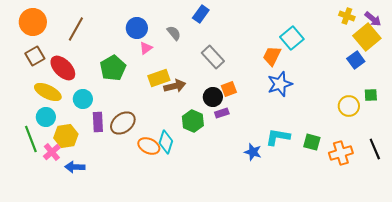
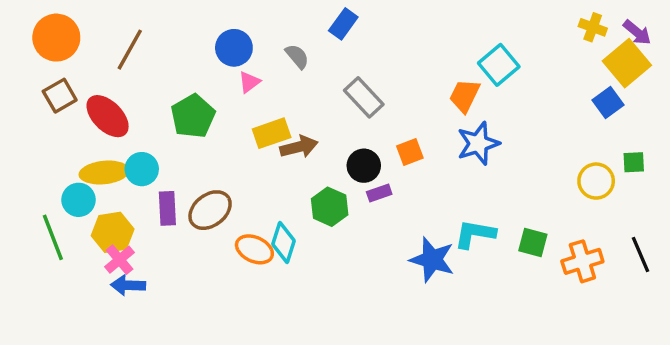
orange square: (229, 89) -> (410, 152), moved
yellow ellipse: (48, 92) -> (104, 172), moved, turned -32
pink cross: (52, 152) -> (120, 260), moved
blue star: (253, 152) -> (432, 260), size x1.5

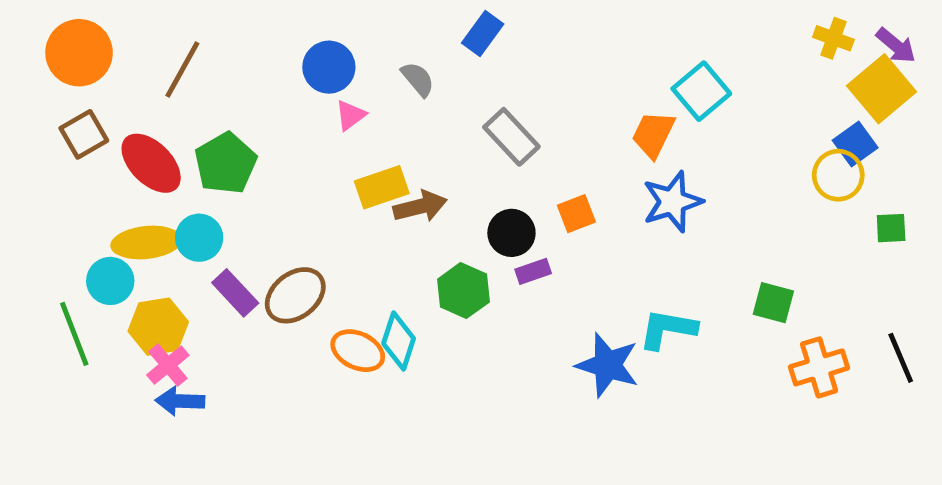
green pentagon: (193, 116) -> (226, 163), moved
yellow circle: (596, 181) -> (838, 175), moved
purple rectangle: (167, 208) -> (235, 293), turned -40
green square: (533, 243) -> (773, 303), moved

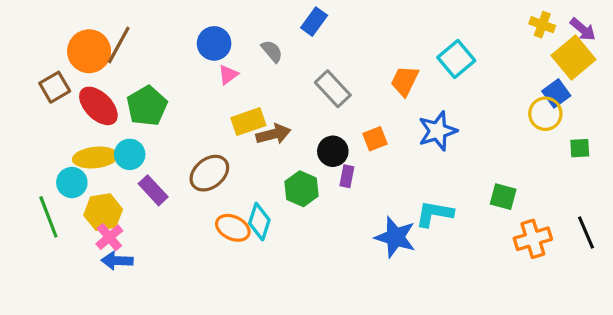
orange circle: (79, 53) -> (89, 51), moved
orange trapezoid: (653, 134) -> (405, 81), moved
purple rectangle: (533, 271) -> (347, 176), turned -60
brown ellipse: (295, 295) -> (209, 173), moved

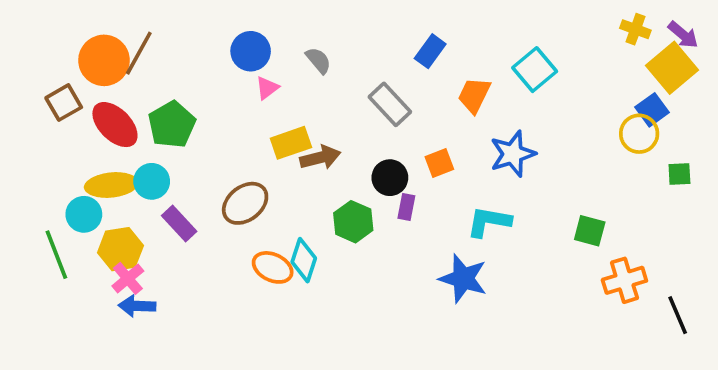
blue rectangle: (314, 22) -> (430, 51), moved
cyan L-shape: (434, 214) -> (489, 222), moved
black line: (586, 233) -> (678, 315), moved

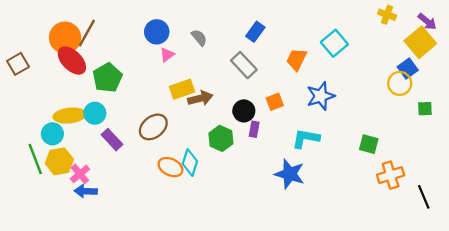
yellow cross: (635, 29) -> (387, 15), moved
blue rectangle: (430, 51) -> (255, 32), moved
brown square: (64, 103) -> (18, 64), moved
red ellipse: (115, 125) -> (72, 60), moved
yellow hexagon: (120, 249) -> (59, 161), moved

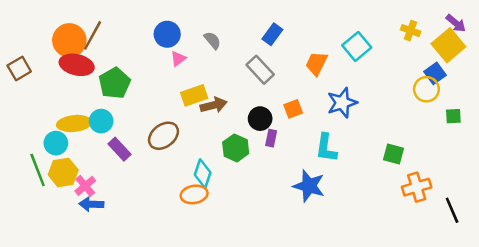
yellow cross: (387, 15) -> (411, 31), moved
red ellipse: (72, 60) -> (77, 65), turned -32
cyan L-shape: (306, 138) -> (326, 148), turned -92
orange ellipse: (170, 167) -> (194, 194), moved, turned -35

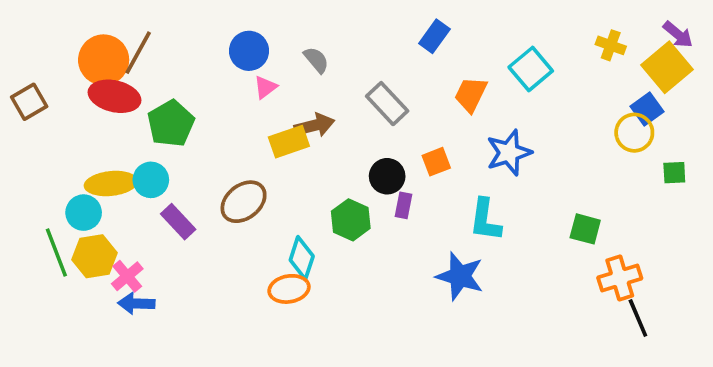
blue rectangle: (272, 34) -> (434, 36), moved
brown arrow: (214, 105) -> (314, 125), moved
black line: (452, 210) -> (638, 318), moved

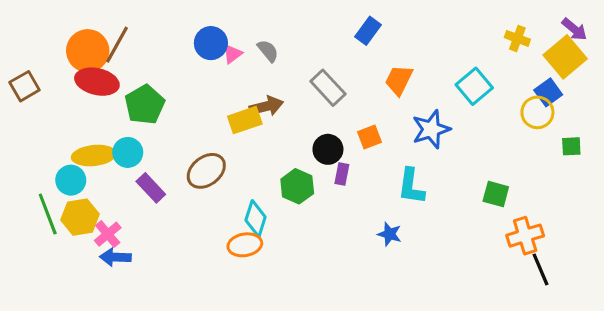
cyan square: (531, 69) -> (474, 86), moved
pink triangle: (265, 87) -> (232, 54), moved
blue star: (460, 276) -> (390, 234), size x0.6

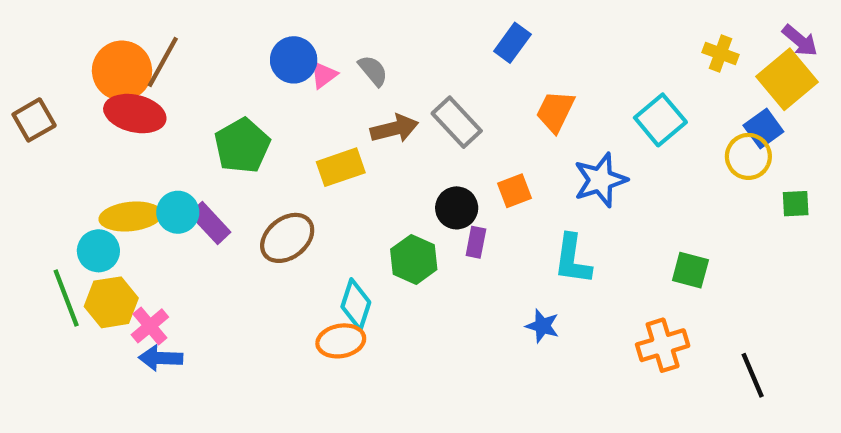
green pentagon: (145, 105) -> (242, 146), moved
brown arrow: (266, 106) -> (394, 129), moved
purple rectangle: (151, 188) -> (210, 223), moved
orange cross: (525, 236) -> (663, 345), moved

